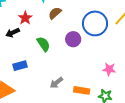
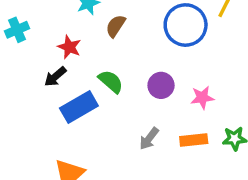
purple circle: (73, 39) -> (161, 85), moved
blue rectangle: (20, 66) -> (79, 107), moved, size x1.5
pink star: (109, 69) -> (202, 98), moved

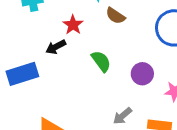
brown semicircle: (116, 26) -> (115, 16), turned -102
blue rectangle: (79, 107) -> (22, 74), moved

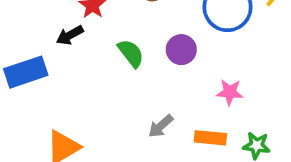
purple circle: (142, 74) -> (181, 50), moved

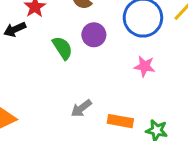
purple circle: (181, 50) -> (94, 35), moved
pink star: (230, 92) -> (145, 66), moved

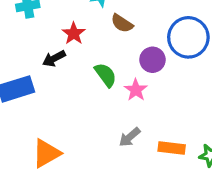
purple circle: (94, 35) -> (152, 60), moved
pink star: (145, 66) -> (136, 90), moved, turned 30

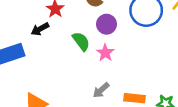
purple circle: (152, 60) -> (107, 24), moved

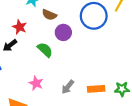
pink star: (105, 53) -> (36, 83), moved

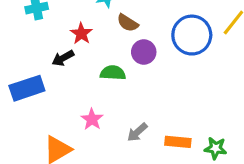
green semicircle: (45, 50) -> (113, 73), turned -49

